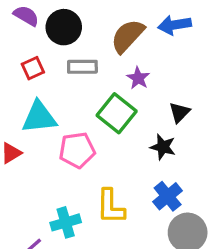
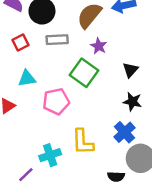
cyan triangle: (39, 117) -> (27, 78), size x0.7
black star: (163, 147) -> (132, 102), moved

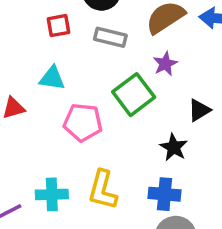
black star: (132, 102) -> (174, 147), moved
blue cross: (124, 132) -> (165, 194), turned 30

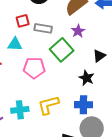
red square: (59, 26) -> (23, 21), moved
gray rectangle: (110, 37) -> (43, 28), moved
yellow L-shape: (103, 190) -> (48, 105), turned 65

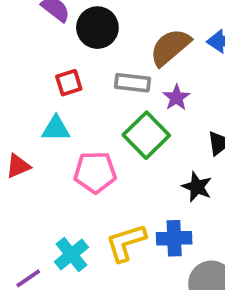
gray rectangle: (43, 28) -> (132, 83), moved
blue cross: (83, 105) -> (174, 238), moved
cyan cross: (20, 110) -> (71, 254), turned -30

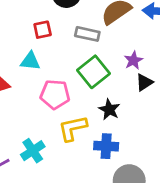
purple star: (176, 97) -> (133, 60), moved
black star: (197, 187) -> (109, 110), moved
yellow L-shape: (126, 243) -> (73, 128), moved

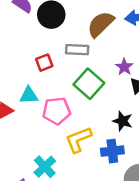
red square: (43, 30) -> (44, 63), moved
cyan triangle: (30, 61) -> (29, 95), moved
black star: (109, 110) -> (123, 121), moved

